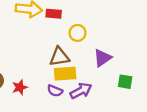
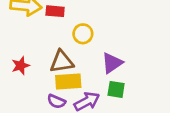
green square: (125, 82) -> (116, 89), moved
red star: (20, 87) -> (21, 66), moved

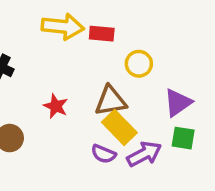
red star: (21, 66) -> (56, 106), turned -30
yellow rectangle: (68, 82) -> (119, 127), turned 50

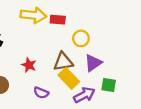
purple triangle: (178, 103) -> (93, 63), moved
purple semicircle: (103, 154) -> (41, 93), moved

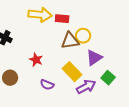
brown triangle: (63, 62) -> (70, 41), moved
green square: (109, 85) -> (108, 78), turned 32

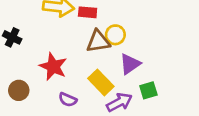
red star: (36, 60) -> (53, 67), size x1.5
green square: (108, 78) -> (148, 90), turned 32

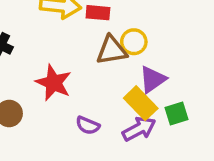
yellow rectangle: (101, 82) -> (141, 103), moved
purple semicircle: (68, 100) -> (88, 125), moved

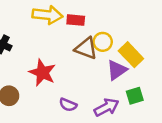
brown triangle: (112, 50) -> (86, 48), turned 30
yellow rectangle: (141, 103) -> (131, 55), moved

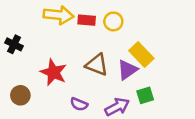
yellow circle: (103, 42) -> (113, 21), moved
brown triangle: (86, 48) -> (97, 65), moved

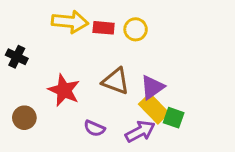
yellow rectangle: (141, 55) -> (154, 109), moved
green square: (145, 95) -> (174, 118), turned 36

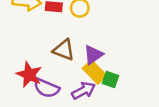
red star: (64, 90) -> (29, 75), moved
purple semicircle: (94, 128) -> (46, 88), size x1.5

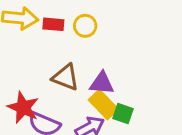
purple triangle: (93, 55) -> (102, 83), turned 40

